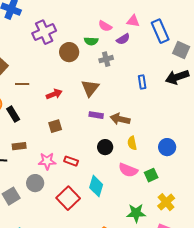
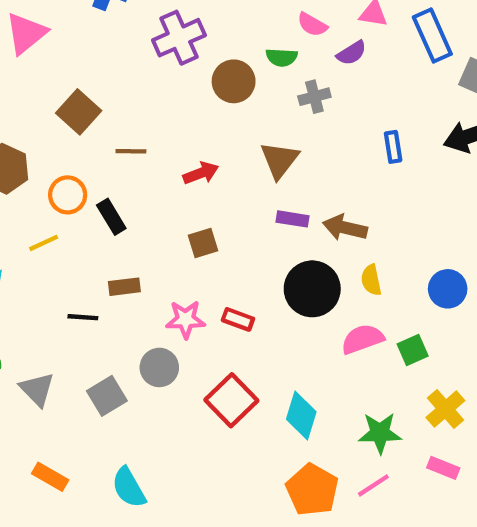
black circle: (105, 147) -> (312, 289), size x1.6
pink semicircle: (128, 170) -> (362, 339), turned 138
cyan diamond: (96, 186) -> (301, 416), moved

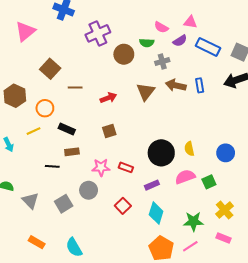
blue rectangle: (432, 35) -> (208, 47), moved, turned -40
black rectangle: (111, 217) -> (67, 129), moved, turned -35
purple rectangle: (293, 219) -> (152, 185), moved, turned -32
brown arrow: (345, 228) -> (176, 85), moved
red square: (231, 400) -> (123, 206), size x0.7

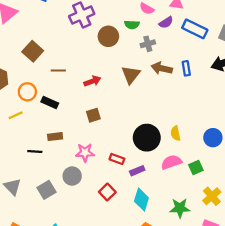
black rectangle: (67, 129) -> (50, 102), moved
red rectangle: (126, 167) -> (117, 159), moved

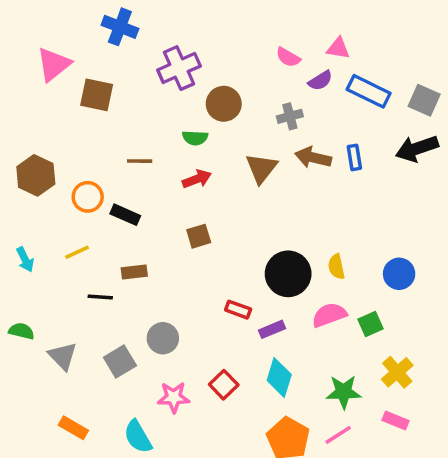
green semicircle: (132, 25) -> (195, 138), moved
brown square: (33, 51) -> (97, 95), moved, turned -30
yellow line: (16, 115) -> (77, 252), moved
pink star: (85, 153) -> (174, 397), moved
red square: (107, 192) -> (224, 385), moved

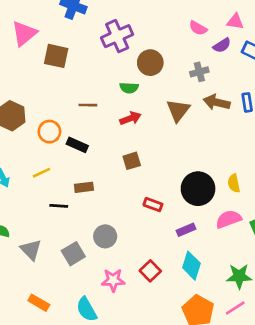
red rectangle: (238, 310) -> (153, 205), moved

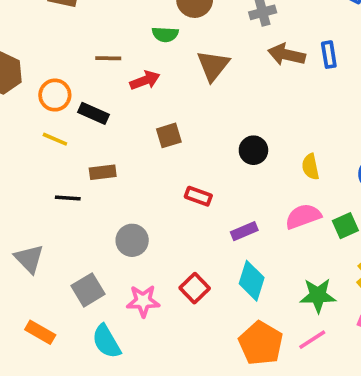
brown triangle: (178, 110) -> (213, 66), moved
red arrow: (130, 118) -> (145, 80), moved
yellow line: (41, 173) -> (55, 139), moved, turned 48
black circle: (198, 189) -> (253, 150), moved, size x0.6
gray square: (73, 254) -> (88, 290), moved

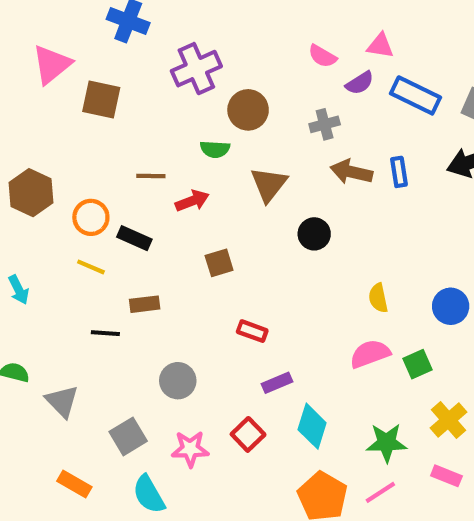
black circle: (253, 150) -> (314, 234), moved
purple rectangle: (244, 231) -> (277, 383), moved

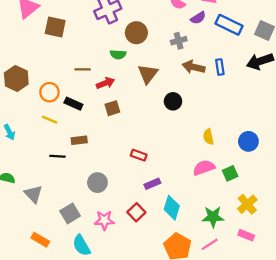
brown square: (219, 263) -> (112, 108), moved

